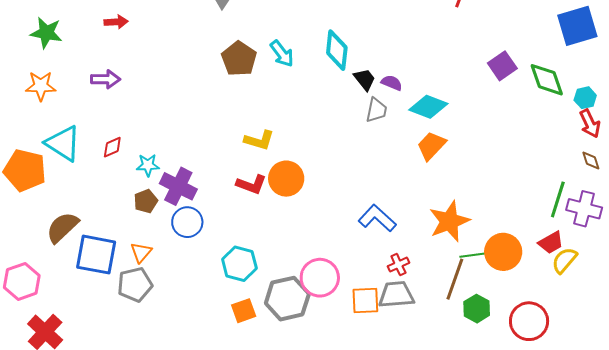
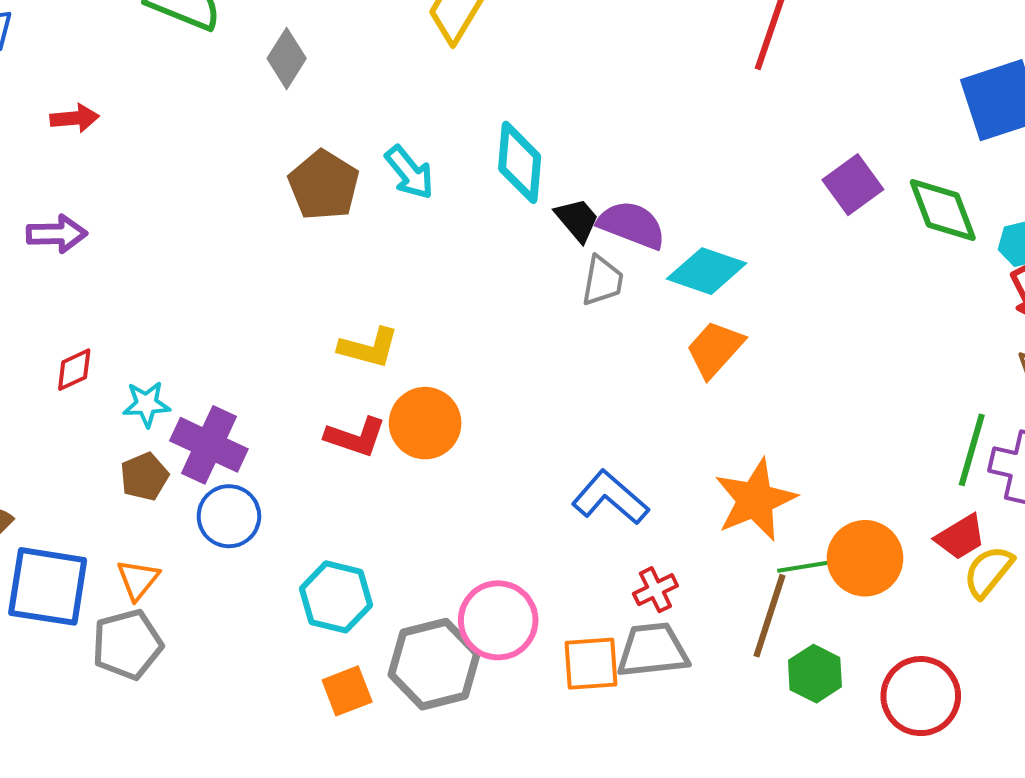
purple semicircle: (392, 83) -> (632, 225), size x1.6

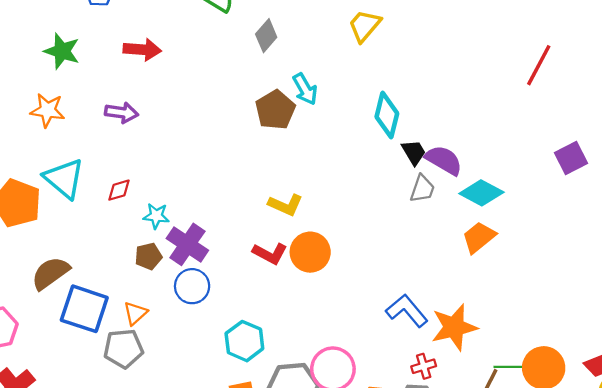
red arrow: (75, 118) -> (142, 50), size x1.4
cyan arrow: (410, 172) -> (305, 89), moved
orange star: (755, 500) -> (454, 327), moved

